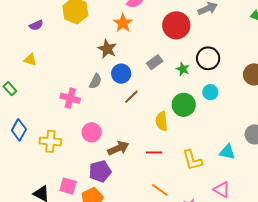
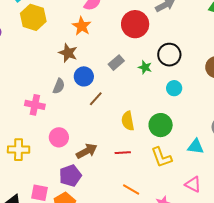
green circle: (184, 105) -> (161, 125), moved

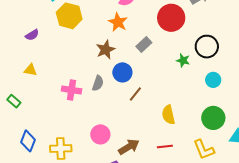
brown star: (68, 53) -> (106, 50), turned 30
gray rectangle: (116, 63) -> (144, 44), moved
pink cross: (35, 105) -> (72, 90), moved
green circle: (161, 125) -> (213, 118), moved

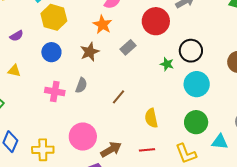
blue circle: (122, 72) -> (51, 52), moved
cyan circle: (213, 80) -> (197, 84), size x1.6
pink circle: (100, 134) -> (83, 137), size x1.4

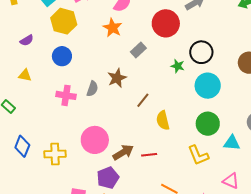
brown star: (90, 52) -> (117, 78), moved
brown line: (119, 97) -> (143, 100), moved
red line: (147, 150) -> (149, 155), moved

